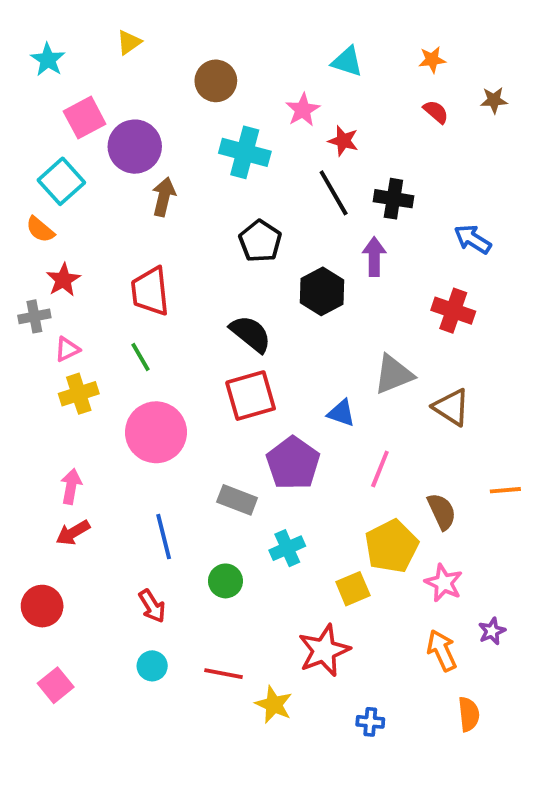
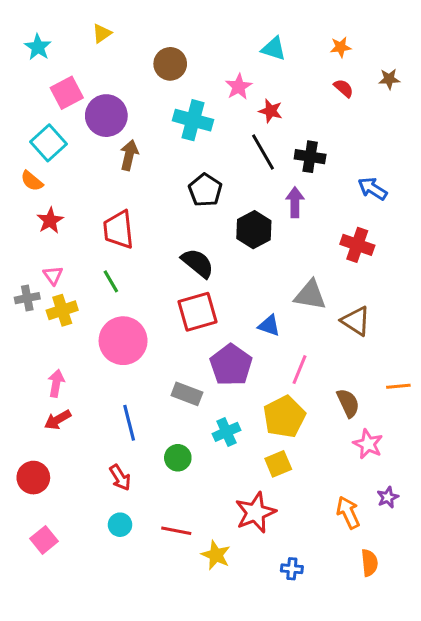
gray cross: (34, 316) -> (27, 298), moved
pink triangle: (67, 349) -> (53, 275), turned -40
gray triangle: (393, 374) -> (310, 295), turned 32
yellow pentagon: (392, 546) -> (284, 417), moved
pink star: (444, 583) -> (368, 444), moved

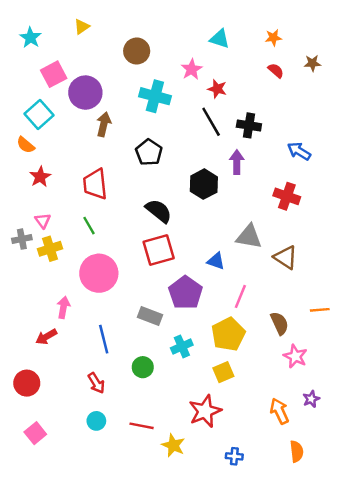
black pentagon: (205, 190) -> (149, 152), moved
pink arrow: (56, 383) -> (63, 307), moved

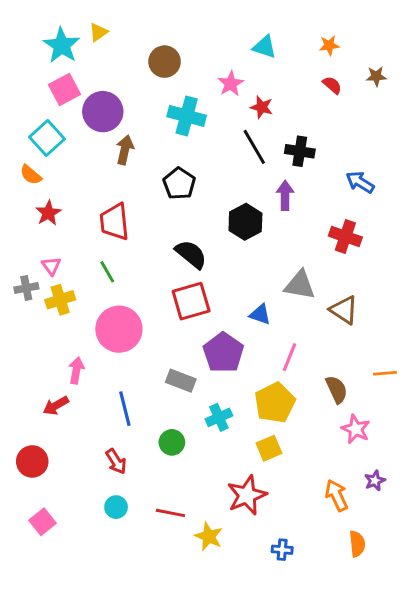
cyan star: (30, 38) -> (62, 45), moved, size x1.4

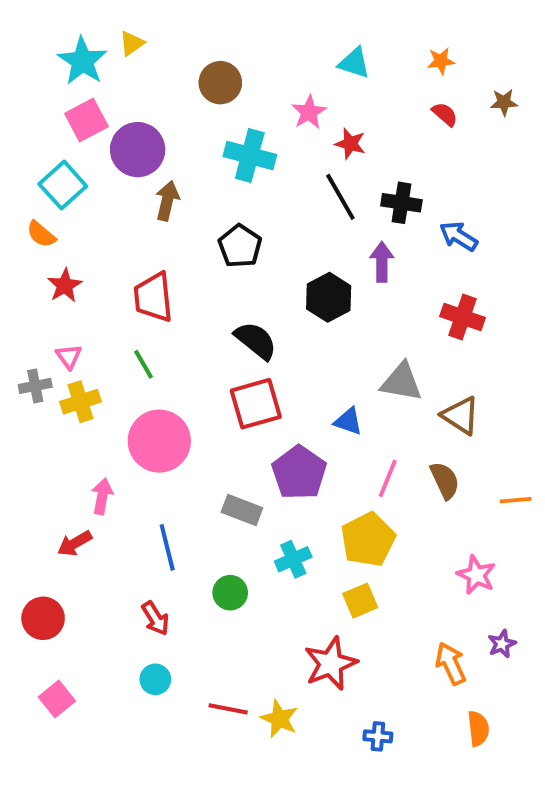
blue arrow: (360, 182) -> (459, 236), moved
brown semicircle: (337, 389) -> (445, 480), moved
red line: (170, 513) -> (228, 709), moved

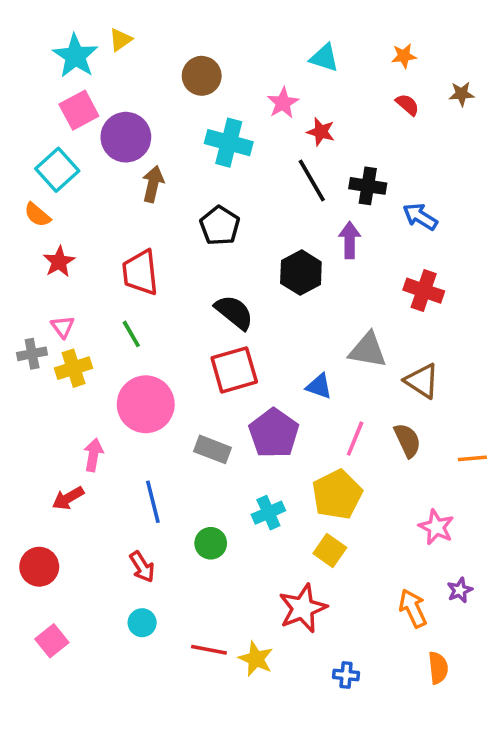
gray rectangle: (242, 510) -> (212, 449), moved
yellow square: (360, 601) -> (330, 550), turned -32

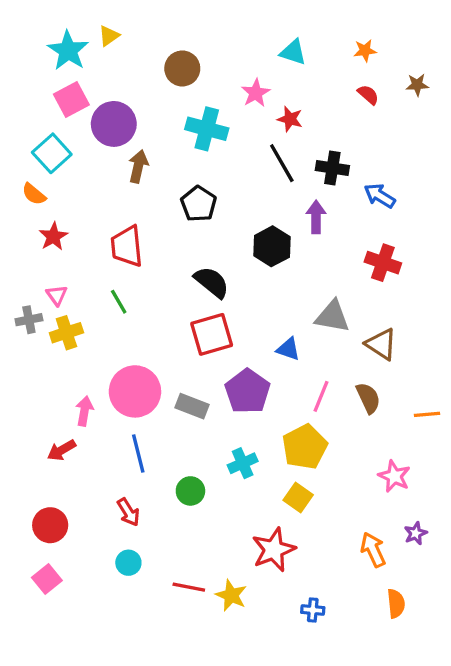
pink circle: (146, 404) -> (135, 391), moved
red circle: (39, 567) -> (50, 525), moved

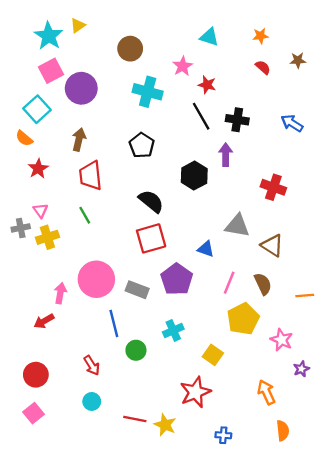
brown arrow: (138, 166) -> (79, 139), moved
blue arrow: (380, 196) -> (292, 123), moved
yellow pentagon: (305, 447) -> (243, 319), moved
blue line: (138, 453) -> (114, 323), moved
purple star: (416, 533) -> (301, 369), moved

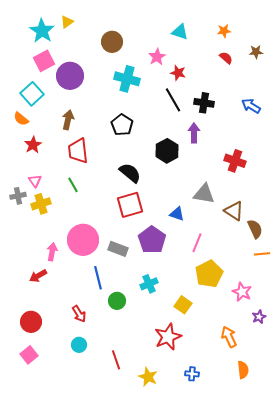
brown semicircle: (263, 284) -> (255, 229), moved
red line: (135, 419) -> (116, 360), turned 60
yellow star: (165, 425) -> (148, 377), moved

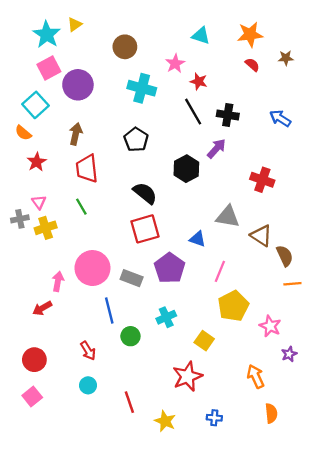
orange star: (224, 31) -> (250, 35), size x1.6
purple arrow: (194, 133) -> (217, 148), turned 42

